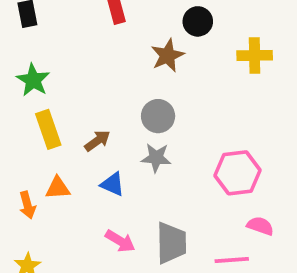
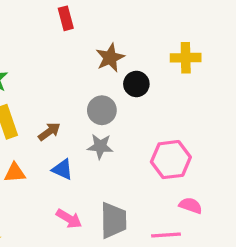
black circle: (198, 21) -> (136, 84), moved

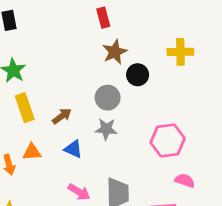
red rectangle: (66, 18) -> (103, 18), moved

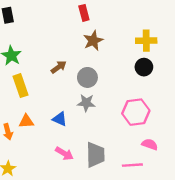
black circle: (138, 75) -> (144, 67), moved
brown arrow: (62, 116) -> (59, 67), moved

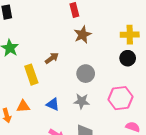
gray circle: (87, 77) -> (86, 74), moved
yellow rectangle: (21, 86) -> (31, 75), moved
gray star: (86, 103) -> (82, 101), moved

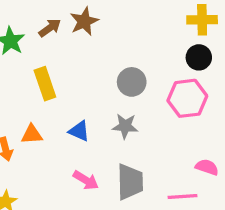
brown star: (83, 35) -> (84, 21), moved
brown arrow: (52, 58) -> (50, 28), moved
pink hexagon: (120, 98) -> (187, 98), moved

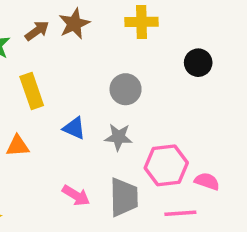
yellow cross: (202, 20) -> (141, 22), moved
pink hexagon: (187, 98) -> (166, 165), moved
blue triangle: (79, 131) -> (74, 128), moved

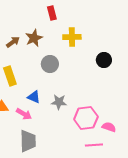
gray circle: (126, 89) -> (50, 64), moved
pink arrow: (76, 195) -> (24, 114), moved
gray trapezoid: (124, 197) -> (28, 141), moved

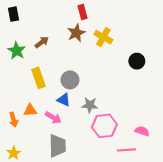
yellow cross: (72, 37) -> (103, 37), turned 30
brown star: (34, 38) -> (76, 33), moved
gray circle: (50, 64) -> (70, 80), moved
pink hexagon: (86, 118) -> (104, 126), moved

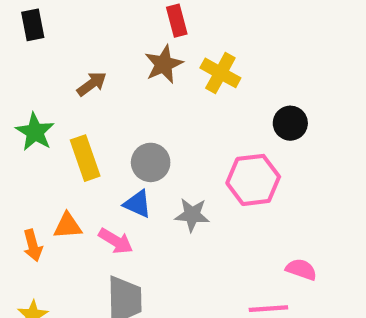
green star: (17, 51) -> (35, 132), moved
pink hexagon: (104, 126) -> (253, 180), moved

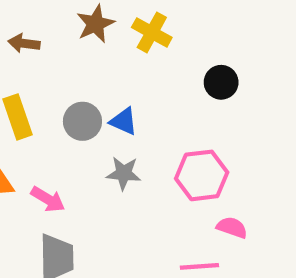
brown arrow: (92, 84) -> (24, 43), turned -136
pink hexagon: (253, 180) -> (202, 175), moved
blue triangle: (138, 204) -> (124, 121), moved

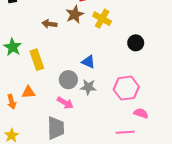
brown arrow: (24, 43) -> (49, 24), moved
gray circle: (82, 121) -> (68, 80), moved
pink arrow: (48, 199) -> (65, 103), moved

